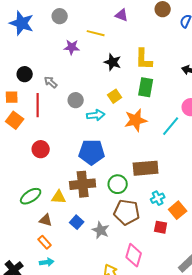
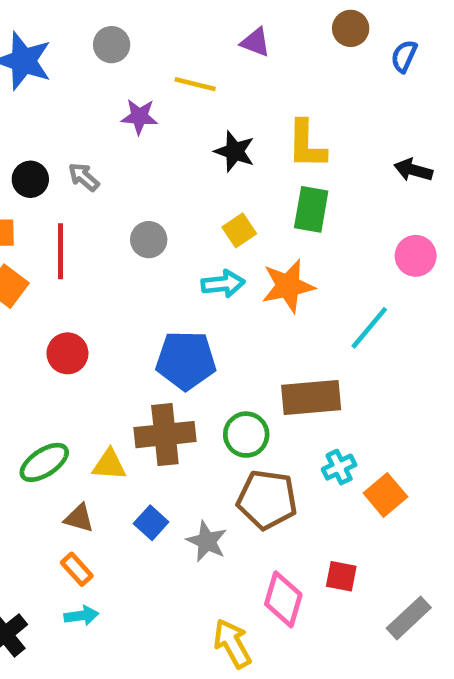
gray arrow: (51, 82) -> (84, 177), moved
cyan arrow: (96, 115) -> (223, 284), moved
cyan line: (171, 126) -> (369, 328), moved
red square: (161, 227) -> (341, 576), moved

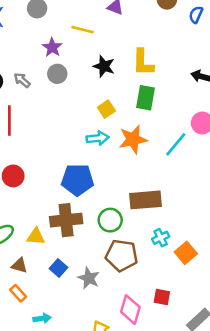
purple star: (139, 117) -> (52, 47), turned 30
gray circle: (149, 240) -> (57, 74), moved
cyan line: (369, 328) -> (176, 144), moved
cyan arrow: (81, 616) -> (42, 318), moved

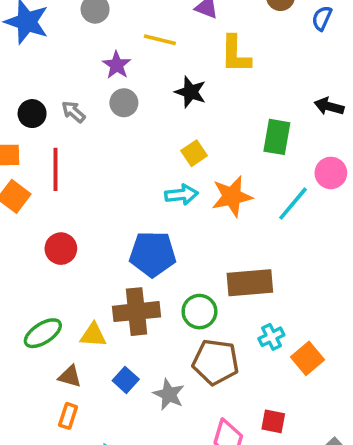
yellow L-shape: (143, 62) -> (235, 54), moved
green rectangle: (145, 98) -> (277, 137), moved
orange rectangle: (18, 293) -> (68, 416), turned 60

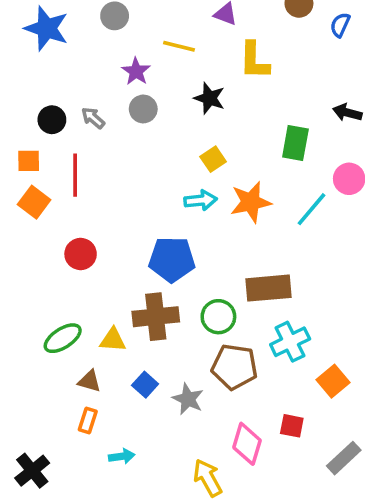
cyan cross: (271, 337) -> (290, 342), size x1.5
orange square: (307, 358) -> (333, 381), moved

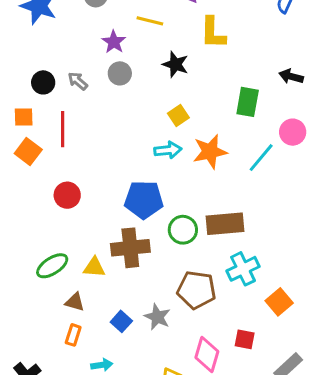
green circle: (218, 317) -> (183, 230), moved
blue square: (145, 385) -> (121, 321), moved

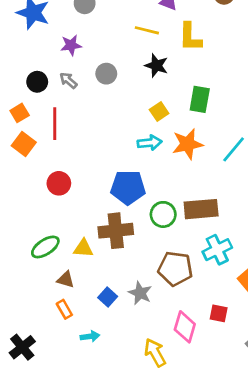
yellow line: (150, 21) -> (147, 30), moved
purple star: (114, 42) -> (71, 45), moved, turned 30
green rectangle: (248, 102) -> (200, 99), moved
orange square: (24, 117) -> (20, 113), turned -30
orange rectangle: (73, 335) -> (64, 309), turned -48

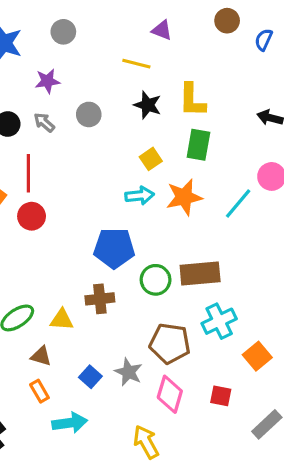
yellow L-shape: (190, 37) -> (192, 100), moved
red circle: (59, 183) -> (32, 216), moved
brown cross: (116, 231) -> (100, 299), size x0.7
pink diamond: (185, 327) -> (170, 394), moved
cyan arrow: (90, 336) -> (70, 423), size x1.5

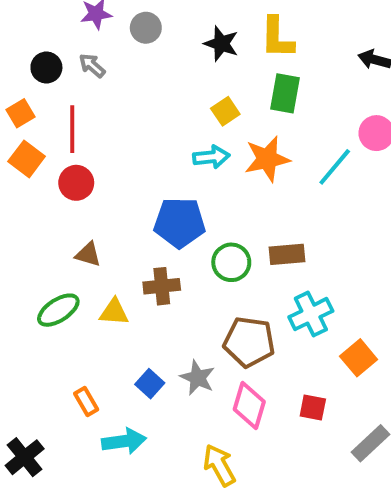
gray circle: (89, 114) -> (146, 28), moved
brown rectangle: (200, 273) -> (287, 254), size x0.7
brown triangle: (41, 356) -> (88, 254), moved

